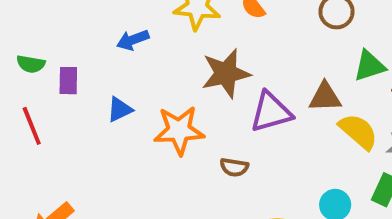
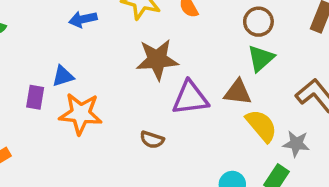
green triangle: (369, 66) -> (261, 58), moved, turned -32
purple rectangle: (68, 81) -> (35, 97), moved
orange star: (179, 130) -> (81, 114), moved

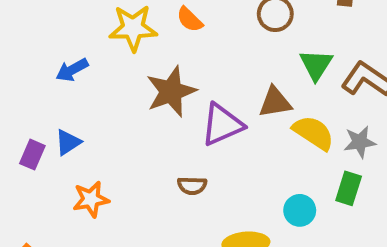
green triangle: (261, 58) -> (316, 65), moved
purple rectangle: (35, 97) -> (32, 155), moved, turned 30
orange star: (81, 114) -> (91, 199), moved, size x0.7

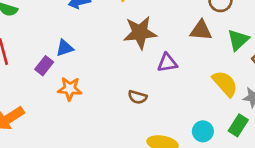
brown triangle: (275, 102) -> (201, 30), moved
purple triangle: (222, 125) -> (167, 63), size x0.7
purple rectangle: (32, 155) -> (44, 66), moved

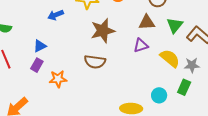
blue triangle: (65, 48) -> (40, 46), moved
purple triangle: (167, 63) -> (141, 45), moved
brown semicircle: (137, 97) -> (95, 62), moved, size x1.5

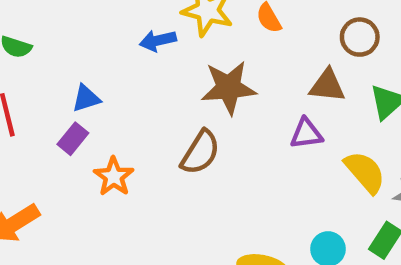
blue arrow: (56, 15) -> (158, 41), moved
brown semicircle: (95, 62) -> (200, 152), turned -75
orange star: (58, 79) -> (114, 177), turned 30

